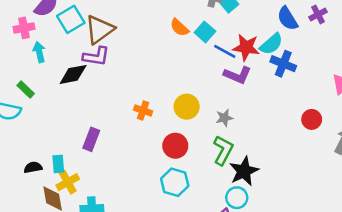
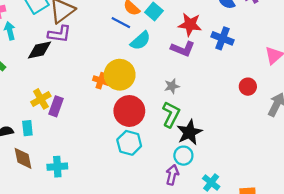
cyan semicircle: (271, 44) -> (140, 41), moved
blue line: (225, 51) -> (121, 23), moved
yellow circle: (187, 107) -> (120, 75), moved, size x1.4
red circle: (175, 146) -> (129, 111), size x1.4
yellow cross: (68, 182) -> (41, 99), moved

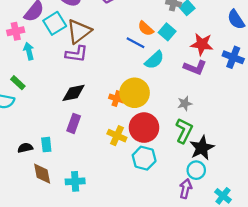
black diamond: (40, 50) -> (74, 93), moved
yellow cross: (41, 99) -> (117, 136), moved, turned -36

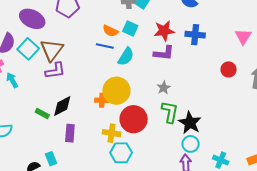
green rectangle: (18, 83) -> (42, 114), moved
cyan hexagon: (144, 158) -> (121, 153), moved

